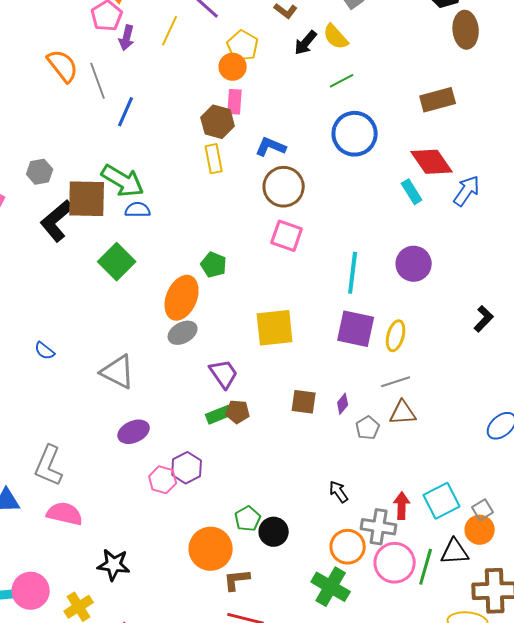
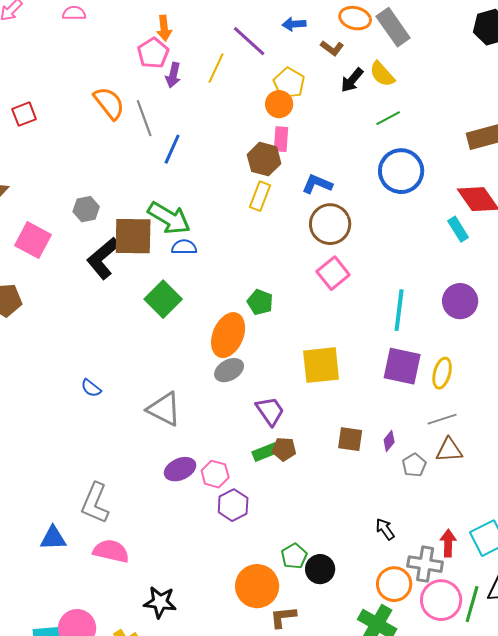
yellow rectangle: (214, 159) -> (260, 196), turned 32
pink square: (287, 236) -> (333, 273), turned 32
pink hexagon: (163, 480) -> (215, 474), moved

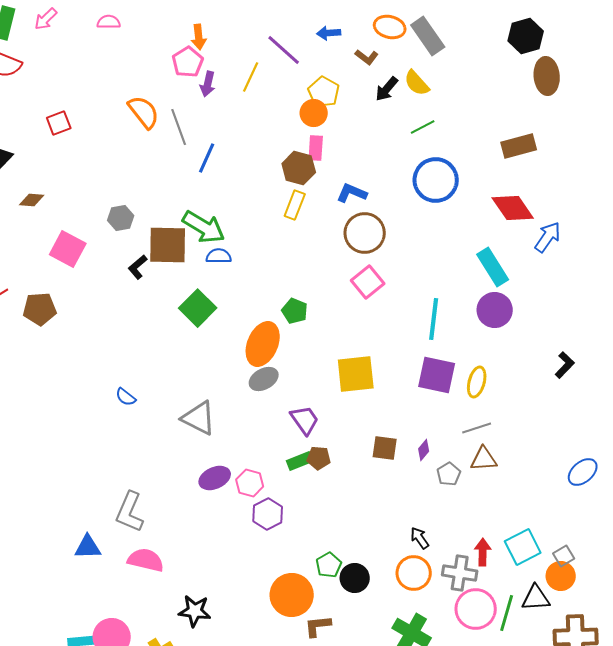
cyan rectangle: (458, 229) -> (493, 267), moved, size x1.5
black L-shape: (103, 258) -> (138, 267), size x0.6
orange circle: (394, 584) -> (414, 573), moved

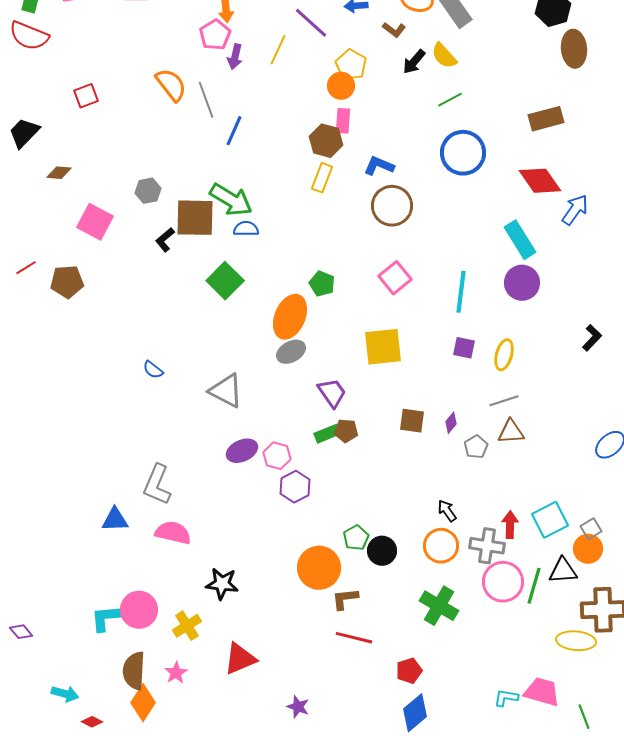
pink square: (368, 282) -> (395, 278), moved
purple square: (437, 375) -> (464, 348), size x0.6

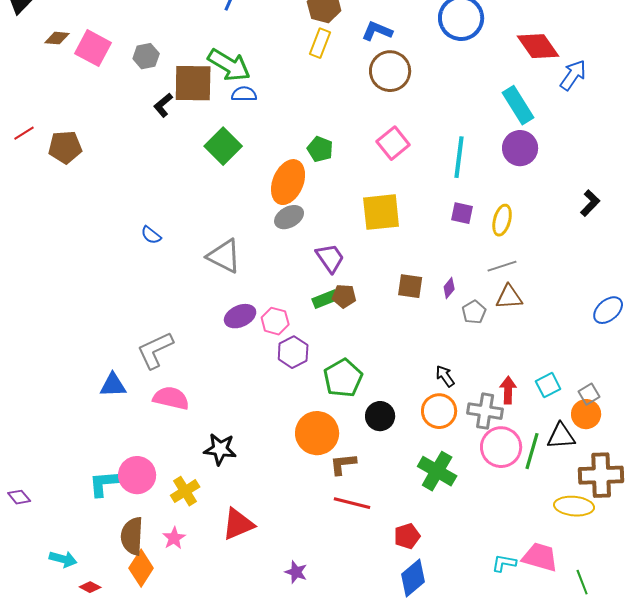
pink square: (95, 222) -> (93, 48), moved
gray L-shape: (157, 485) -> (155, 350), turned 42
cyan square: (550, 520) -> (548, 385), size x0.7
green pentagon: (356, 538) -> (343, 378), moved, size x1.5

